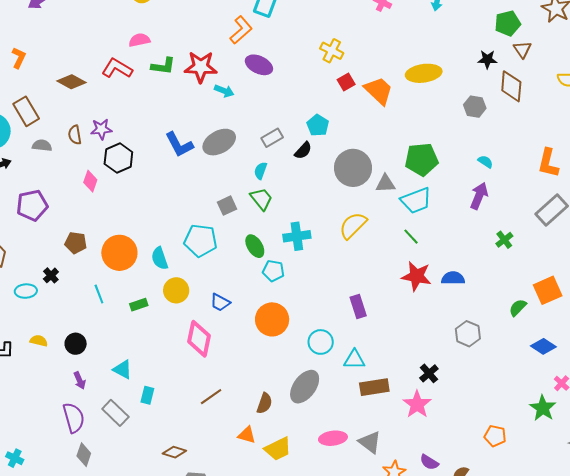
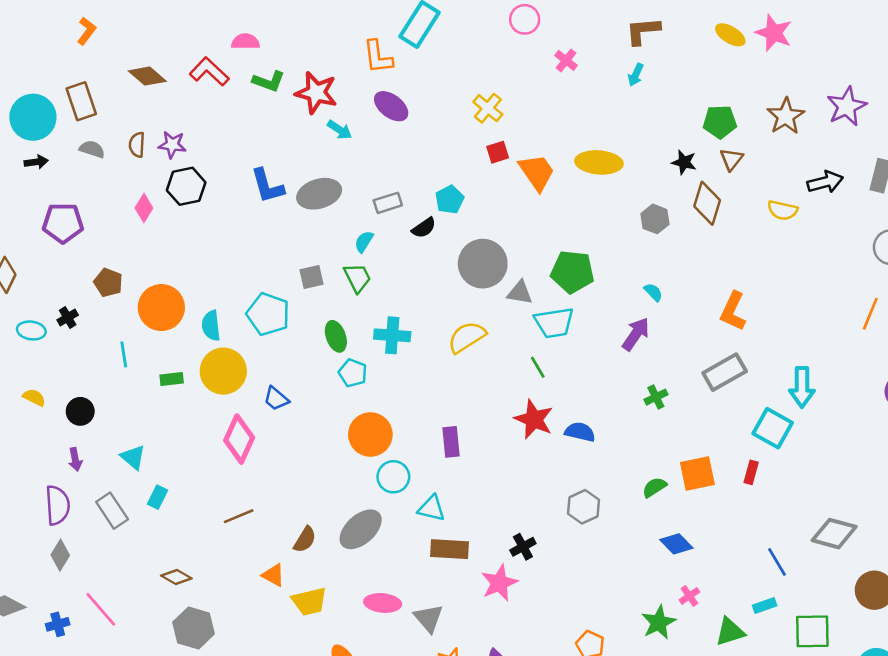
orange L-shape: (241, 30) -> (378, 57), turned 112
yellow circle: (176, 290) -> (223, 371), size x1.4
orange circle: (272, 319) -> (370, 434), moved

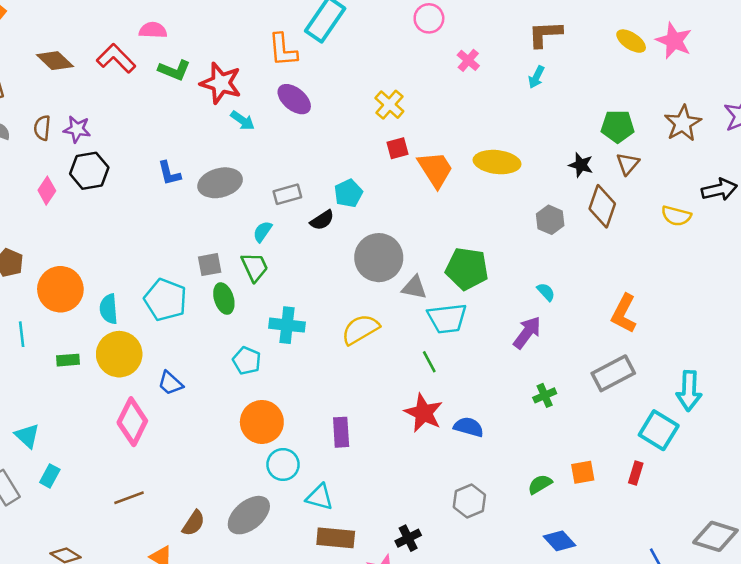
blue L-shape: (267, 186) -> (169, 173), size x0.7
green ellipse: (336, 336) -> (224, 299), moved
orange square: (697, 473) -> (583, 472), size x0.7

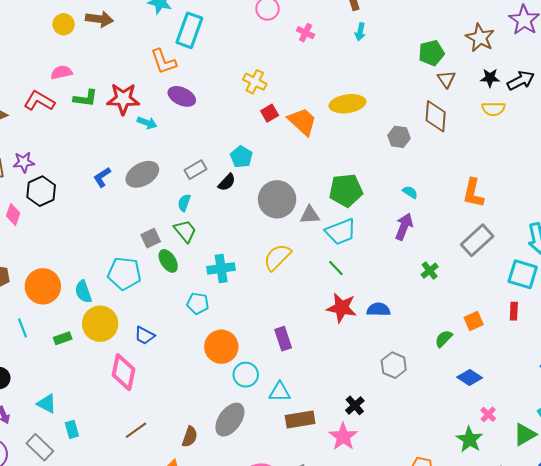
black star: (581, 165) -> (490, 78), moved
blue L-shape: (169, 173) -> (102, 177), turned 85
cyan rectangle: (50, 476) -> (72, 429), turned -30

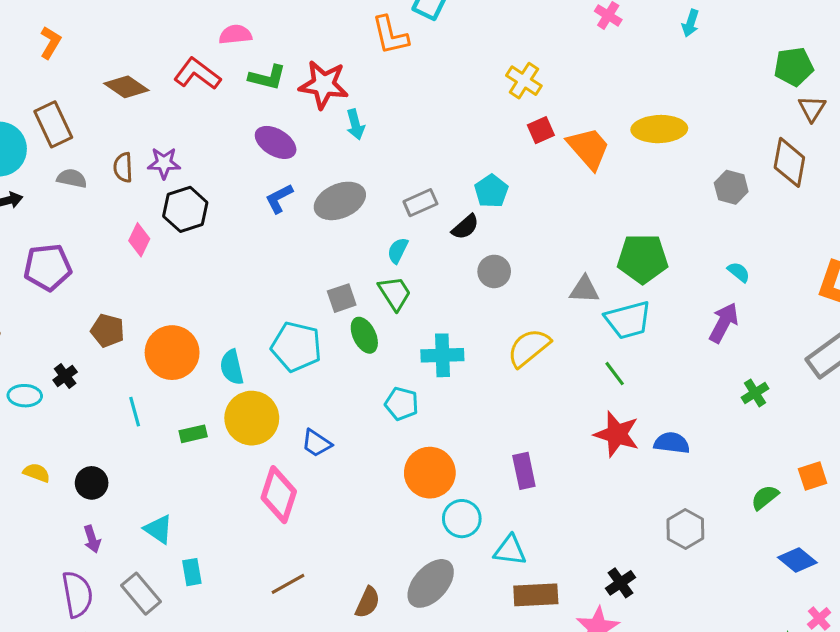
purple ellipse: (182, 96) -> (276, 142), moved
cyan arrow: (147, 123) -> (355, 124), turned 48
gray circle: (277, 199) -> (494, 271), moved, size x0.6

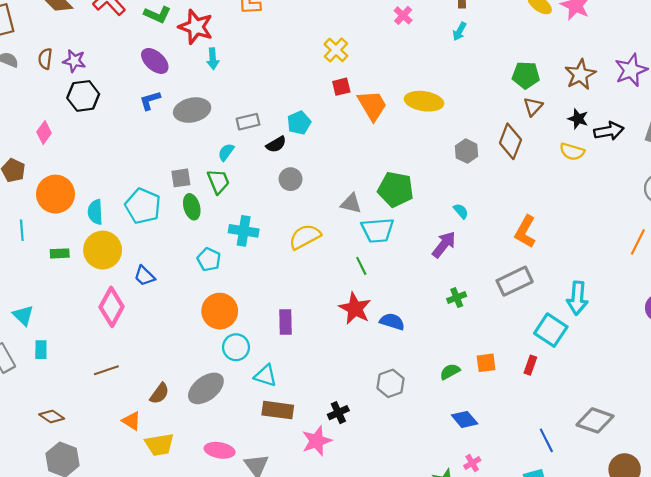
pink diamond: (139, 240) -> (44, 133), moved

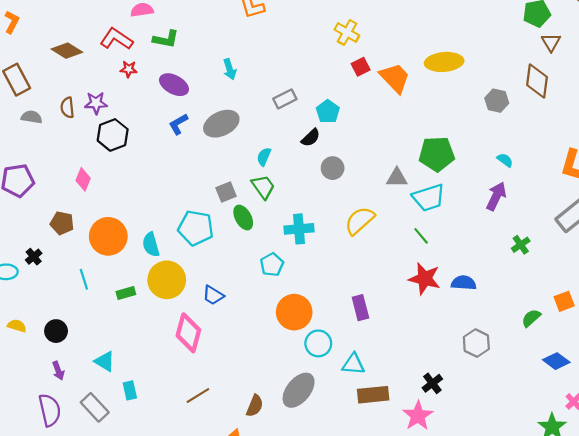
red star: (196, 27) -> (129, 69), moved, size x0.5
gray rectangle: (248, 122) -> (285, 99), moved
cyan pentagon: (209, 259) -> (272, 265), turned 30

